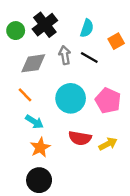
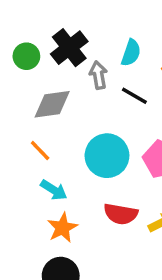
gray arrow: (65, 55) -> (98, 75), moved

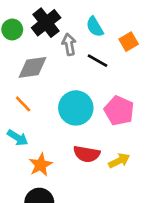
cyan semicircle: (131, 53) -> (95, 27), turned 130
cyan arrow: (54, 190) -> (18, 138), moved

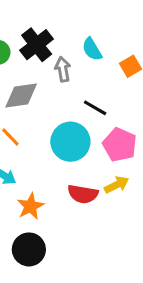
black line: (97, 61) -> (95, 108), moved
yellow arrow: (119, 161) -> (117, 185), moved

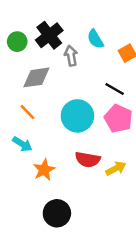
black line: (95, 108) -> (115, 89), moved
yellow arrow: (117, 185) -> (116, 168), moved
black circle: (29, 249) -> (57, 213), moved

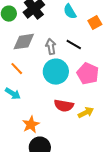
gray arrow: (71, 56) -> (51, 47), moved
black line: (115, 89) -> (74, 45), moved
orange star: (44, 170) -> (31, 125), moved

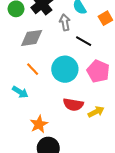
gray arrow: (51, 47) -> (65, 22), moved
orange line: (17, 69) -> (33, 69), moved

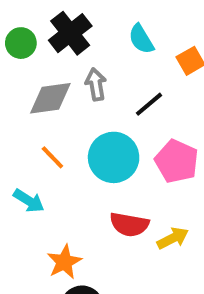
gray arrow: (65, 22) -> (96, 84), moved
black line: (84, 41) -> (149, 104), turned -70

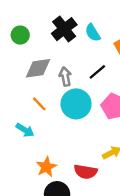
black cross: (70, 33) -> (64, 29), moved
gray arrow: (96, 84) -> (65, 77), moved
red semicircle: (129, 224) -> (86, 172), moved

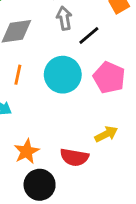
gray arrow: (65, 77) -> (64, 18), moved
orange line: (39, 104) -> (18, 75), turned 56

